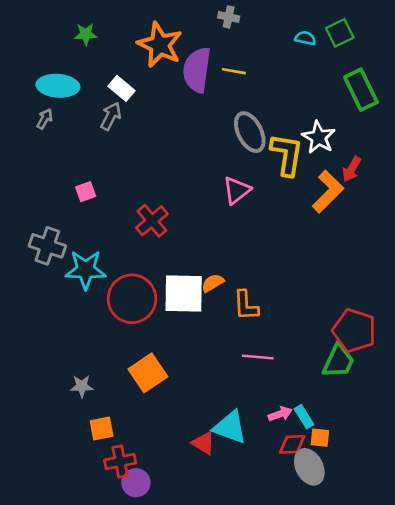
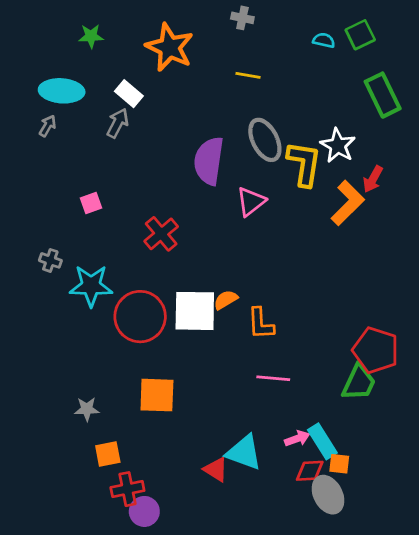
purple semicircle: (197, 70) -> (209, 161), moved
gray cross: (47, 246) -> (50, 260), size x0.6
orange square: (148, 373) -> (157, 395), turned 36
cyan rectangle: (304, 417) -> (322, 441), size x1.4

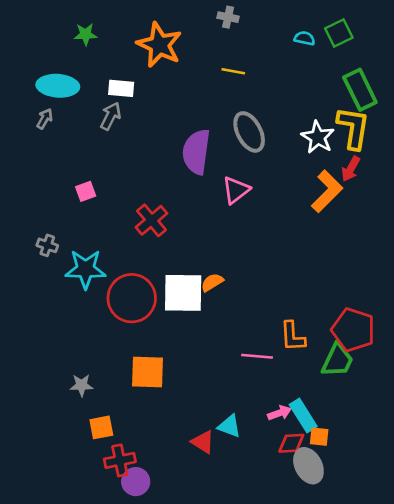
white rectangle: (129, 94) -> (121, 88), turned -35
yellow L-shape: (304, 164) -> (353, 128), moved
orange L-shape: (261, 324) -> (293, 336), moved
cyan triangle: (244, 453) -> (229, 426), size x0.7

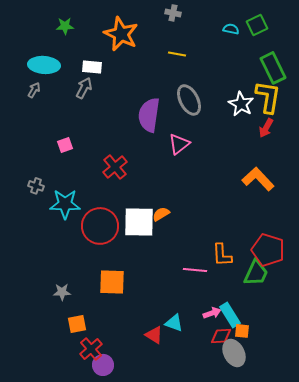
orange L-shape: (327, 191) -> (258, 179), moved, turned -88
red cross: (120, 460) -> (91, 349), turned -30

